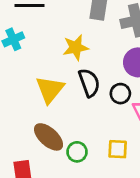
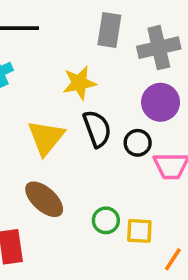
yellow square: (118, 149) -> (139, 231), moved
green circle: (77, 152) -> (106, 220), moved

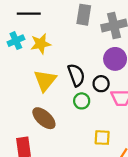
yellow star: (79, 83) -> (41, 44), moved
green circle: (106, 220) -> (82, 101), moved

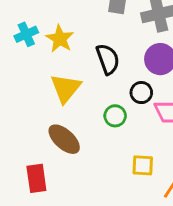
yellow star: (41, 44) -> (60, 39), turned -30
black semicircle: (76, 75) -> (108, 59), moved

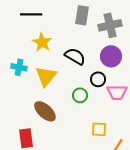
cyan cross: (26, 34) -> (19, 67), moved, turned 35
black semicircle: (108, 59) -> (75, 56), turned -40

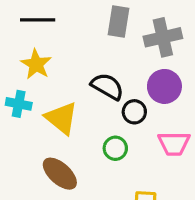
yellow star: (42, 42) -> (36, 64), moved
yellow triangle: (46, 76) -> (61, 118), turned -30
black circle: (98, 79) -> (134, 112), moved

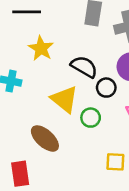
yellow star: (36, 64) -> (41, 48), moved
yellow triangle: (61, 118) -> (64, 99), moved

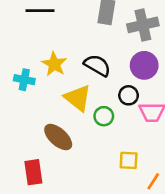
yellow star: (41, 48) -> (54, 64), moved
black circle: (106, 88) -> (129, 95), moved

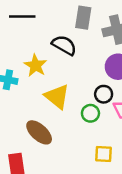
black semicircle: (97, 65) -> (64, 45), moved
green circle: (104, 116) -> (90, 113), moved

